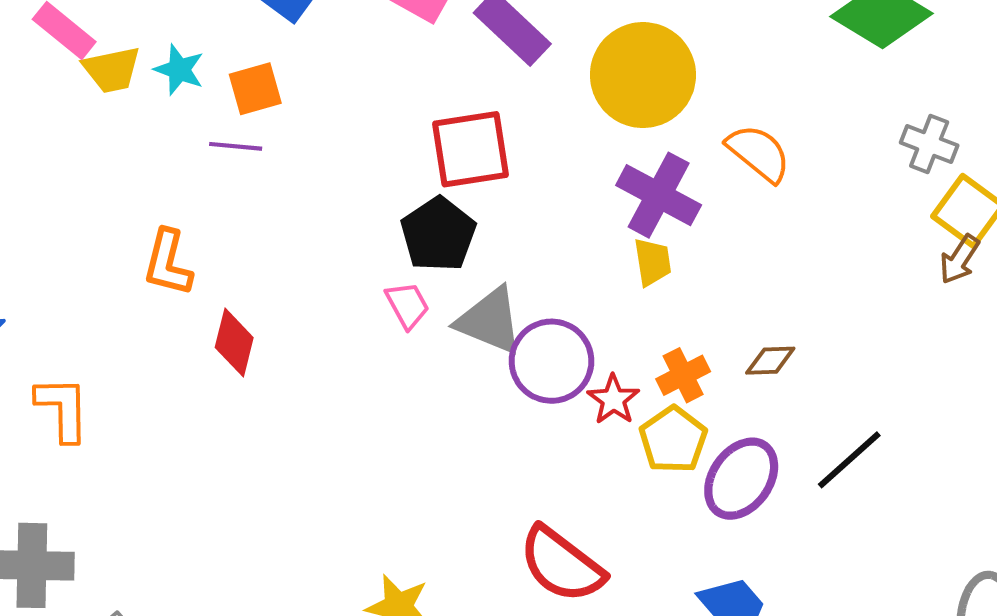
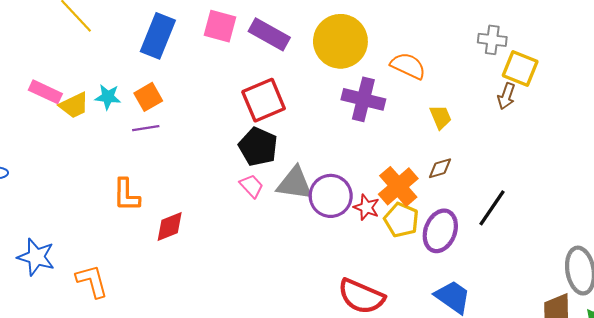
brown arrow: (960, 259) -> (506, 96), moved
yellow trapezoid: (653, 262) -> (441, 117), moved
red diamond: (234, 343) -> (170, 226), turned 68
orange cross: (683, 375) -> (398, 186), size x1.5

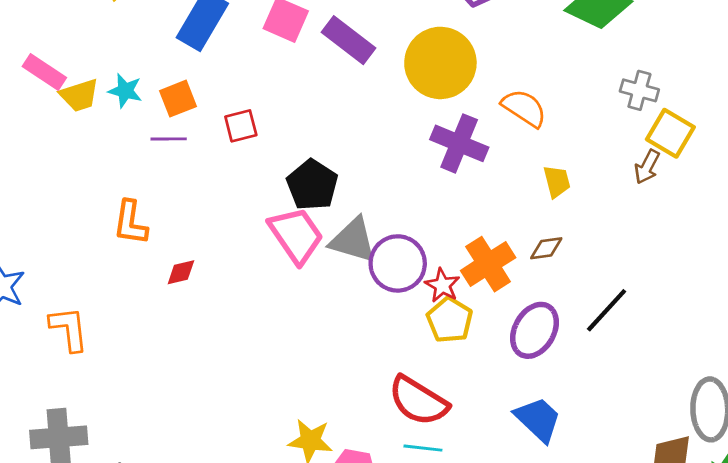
red square: (264, 100) -> (241, 126), moved, size x0.6
pink trapezoid: (251, 186) -> (296, 235), size x1.8
yellow pentagon: (401, 220) -> (450, 320), moved
red diamond: (170, 226) -> (181, 272), size x0.7

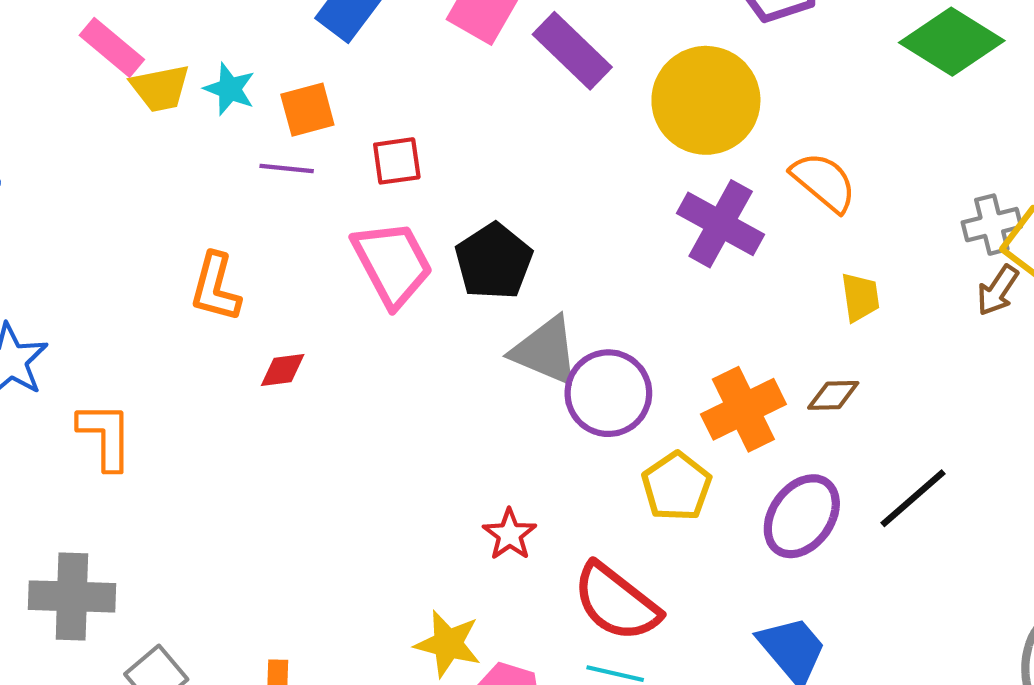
gray cross: (639, 90) -> (992, 225), moved, turned -36
pink trapezoid: (296, 235) -> (392, 264), moved
red star: (442, 285) -> (510, 534), moved

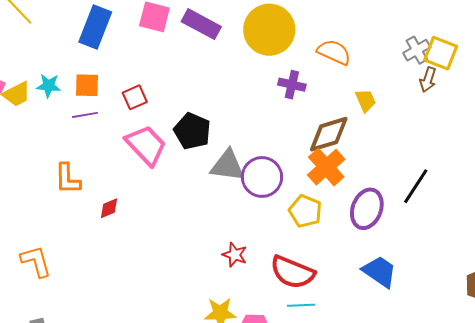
orange square: (307, 110) -> (87, 85), turned 32
purple cross: (721, 224) -> (292, 85), size x0.7
brown diamond: (833, 395) -> (329, 134), moved, size x1.8

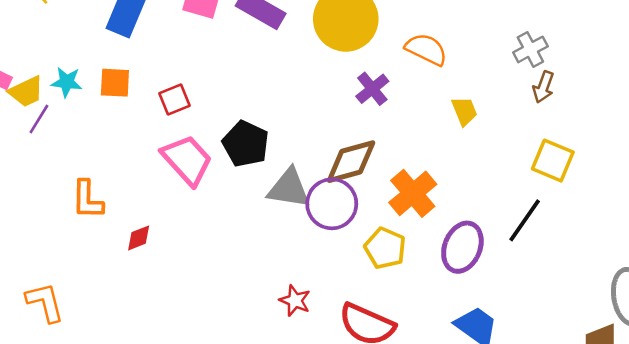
yellow square: (441, 53) -> (553, 161), moved
purple cross: (292, 85) -> (372, 89), turned 36
purple line: (85, 115) -> (39, 119), moved, turned -50
brown diamond: (329, 134) -> (351, 162), moved

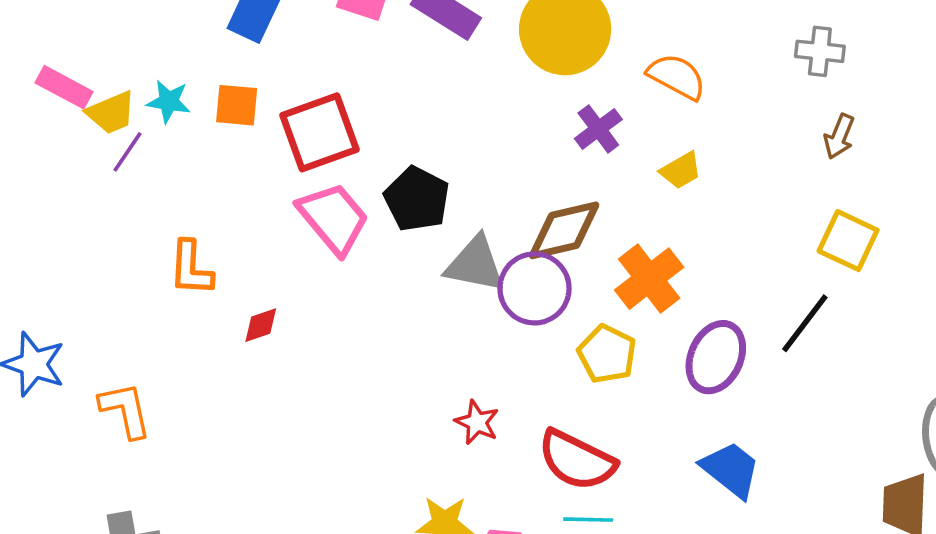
gray cross: (530, 49) -> (820, 51), moved, turned 32
red square: (175, 99) -> (319, 132), size x1.8
yellow trapezoid: (464, 111) -> (681, 170), moved, turned 80

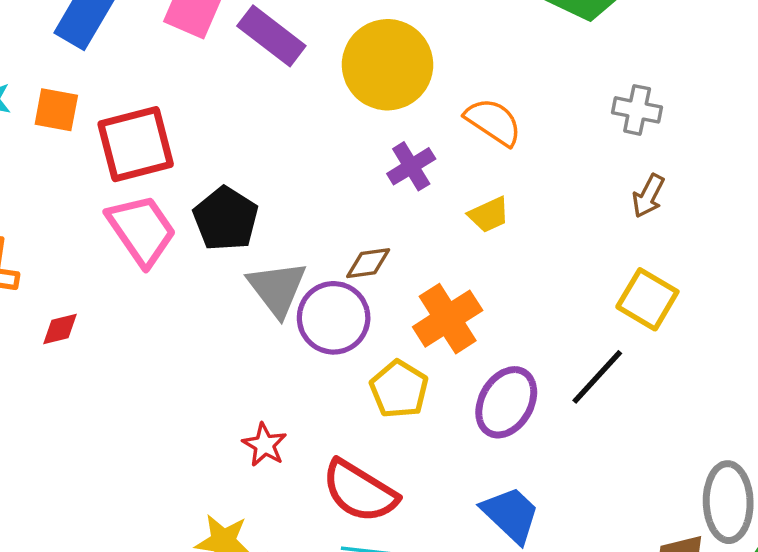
brown diamond: (564, 230) -> (368, 263), size x0.6
gray triangle: (475, 264) -> (277, 289), turned 36

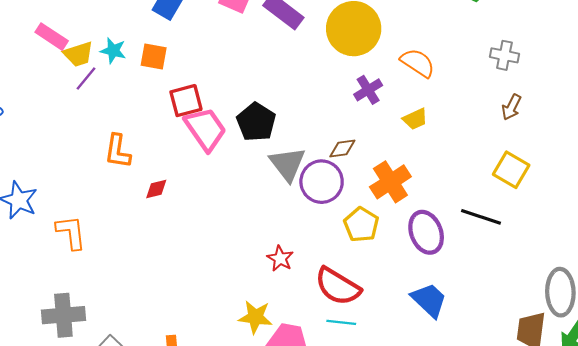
red square: (136, 144) -> (186, 101), moved, size x0.7
black line: (597, 377) -> (481, 217), turned 66
purple ellipse: (506, 402) -> (426, 232), turned -51

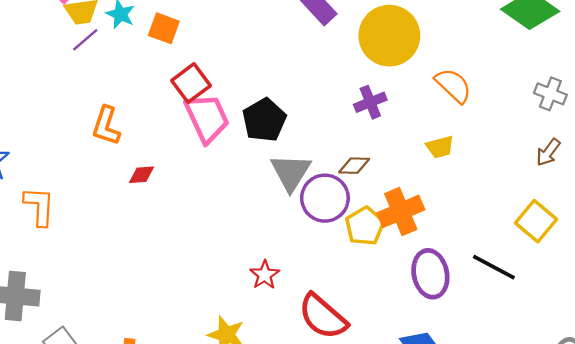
purple cross: (368, 90) -> (370, 102), moved
red square: (186, 101) -> (191, 83), turned -32
yellow pentagon: (361, 225) -> (365, 226), moved

